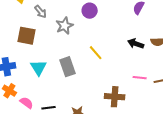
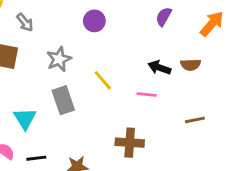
gray star: (65, 26) -> (59, 59), moved
cyan triangle: (38, 68) -> (25, 119), moved
pink line: (140, 78) -> (147, 95), moved

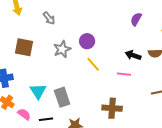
purple circle: (94, 21) -> (87, 41), moved
gray arrow: (25, 22) -> (49, 18), moved
gray rectangle: (63, 100) -> (62, 97), moved

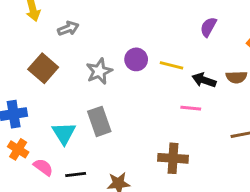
gray arrow: (49, 18) -> (68, 28), moved, turned -72
brown square: (24, 47) -> (43, 68), turned 30
yellow line: (93, 64) -> (172, 65), moved, turned -35
gray rectangle: (62, 97) -> (99, 121), moved

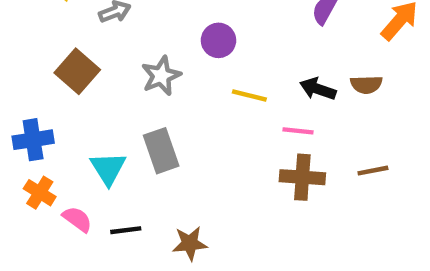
purple circle: (136, 59) -> (218, 40), moved
yellow line: (172, 65) -> (249, 96), moved
brown cross: (173, 158) -> (302, 177), moved

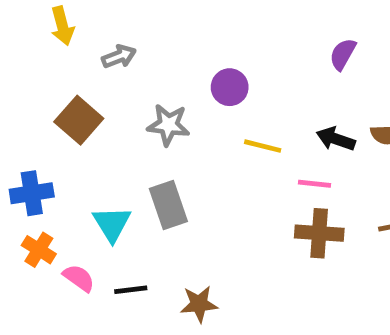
gray star: (161, 76) -> (168, 125), turned 30

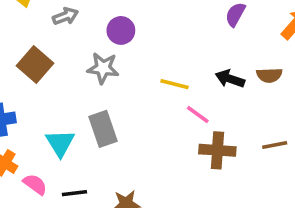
purple circle: (230, 87) -> (121, 30), moved
pink line: (314, 184) -> (198, 115), moved, turned 30

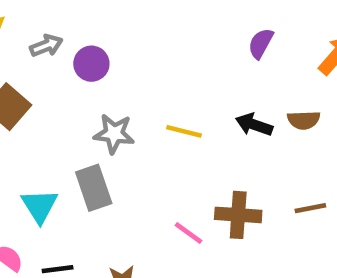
purple circle: (121, 30) -> (91, 64), moved
gray star: (103, 68) -> (114, 134), moved
pink line: (198, 115) -> (189, 233), moved

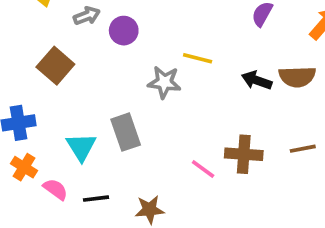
brown semicircle: (304, 120) -> (297, 77), size x1.4
yellow line: (184, 131) -> (198, 58), moved
gray star: (114, 134) -> (164, 82), moved

